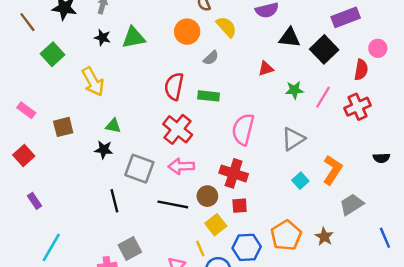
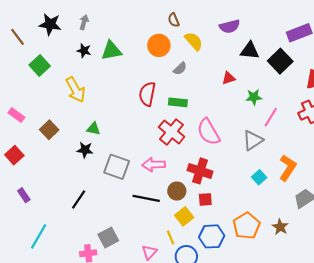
pink line: (323, 97) -> (271, 117), moved
brown square: (63, 127) -> (49, 130), turned -30
red cross: (178, 129) -> (172, 132), moved
pink semicircle: (243, 129) -> (208, 132), turned -44
black line: (114, 201) -> (79, 199), moved, turned 48

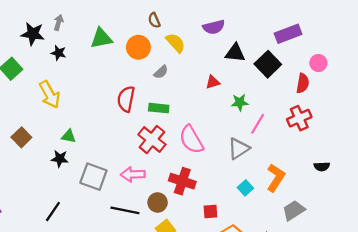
black star: (50, 24) -> (33, 34), moved
green triangle: (111, 51) -> (101, 38), moved
red square: (205, 199) -> (210, 211), moved

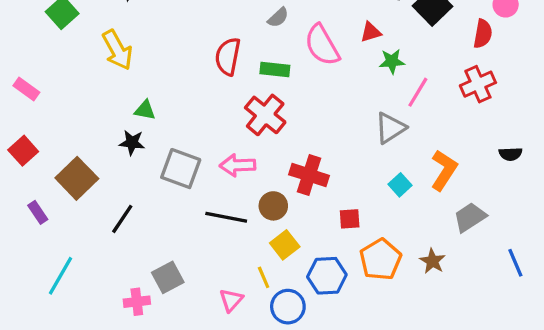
red triangle: (213, 82) -> (371, 32), moved
brown square: (21, 137) -> (77, 178), moved, size x1.4
pink semicircle: (191, 140) -> (322, 45), moved

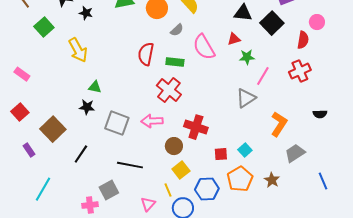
cyan square: (400, 185) -> (245, 150), moved
black line: (226, 217) -> (130, 165), moved

